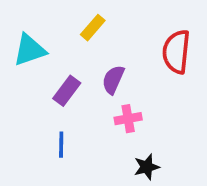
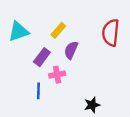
yellow rectangle: (93, 28) -> (58, 30), moved
pink cross: (128, 119) -> (57, 75), moved

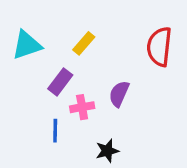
purple semicircle: (71, 50) -> (119, 94), moved
black star: (92, 105) -> (107, 151), moved

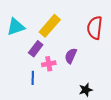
yellow rectangle: (84, 43) -> (50, 26), size x1.6
black star: (107, 151) -> (86, 90), moved

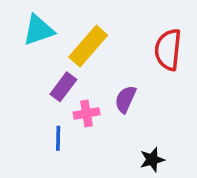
cyan triangle: (16, 27) -> (39, 30), moved

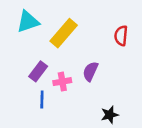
red semicircle: (168, 50) -> (121, 36), size x0.7
purple rectangle: (63, 87) -> (38, 71), moved

